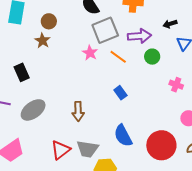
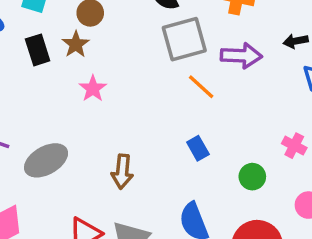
pink star: (90, 53) -> (93, 89), moved
green circle: (152, 57) -> (252, 177), moved
black rectangle: (22, 72) -> (38, 50), moved

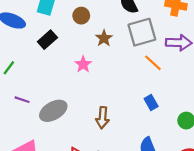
brown star: (76, 44) -> (104, 38), moved
black rectangle: (38, 50) -> (47, 40), turned 66

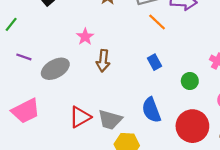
pink star: (83, 64) -> (85, 37), moved
brown arrow: (102, 118) -> (103, 61), moved

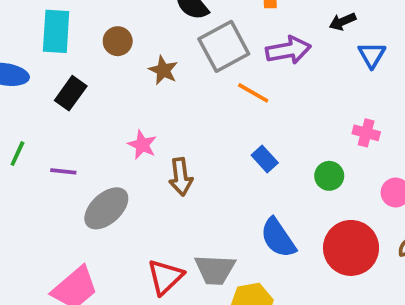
purple line: (24, 57) -> (63, 171), moved

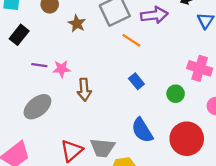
pink cross: (366, 133) -> (200, 68), size x1.5
pink star: (142, 145) -> (62, 69), turned -30
purple line: (63, 171) -> (39, 65), moved

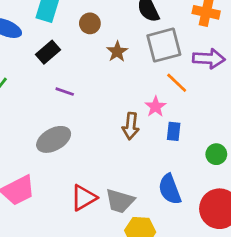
pink star: (62, 69) -> (156, 107), moved, turned 30
blue rectangle: (136, 81) -> (174, 131), turned 35
brown arrow: (84, 90) -> (131, 126), moved

